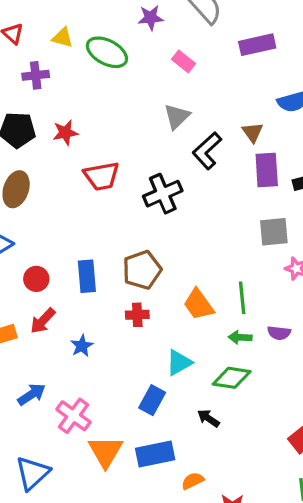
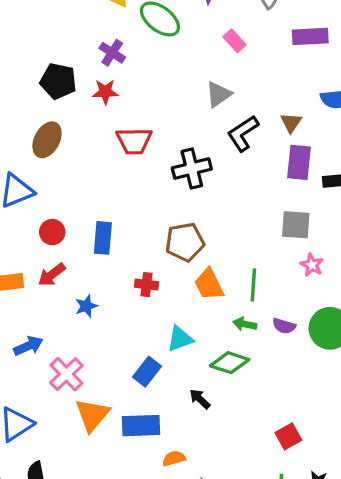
purple cross: (36, 75) -> (112, 53), moved, turned 30
brown pentagon: (142, 270) -> (185, 242), moved

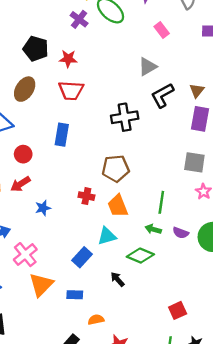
purple cross: (112, 53) -> (79, 19), moved
red trapezoid: (134, 141) -> (71, 90), moved
blue rectangle: (103, 238) -> (62, 135), moved
orange trapezoid: (209, 284) -> (118, 206), moved
blue rectangle: (141, 426) -> (75, 295), size x0.6

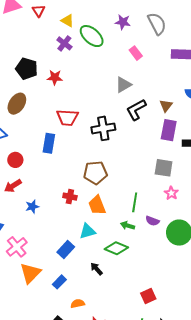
red trapezoid: (71, 90) -> (67, 118), moved
purple semicircle: (181, 233) -> (152, 221), moved
blue rectangle: (75, 295) -> (59, 282), turned -48

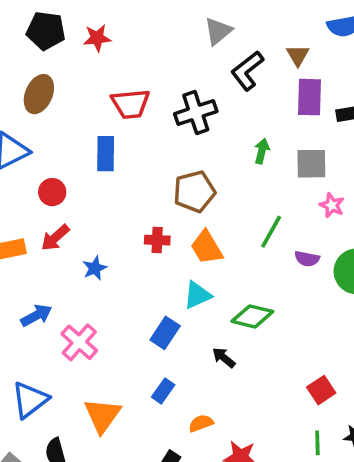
green line: (135, 202) -> (271, 232), turned 30
green arrow: (128, 226) -> (262, 151), moved, turned 96
orange triangle: (30, 273) -> (102, 415), moved

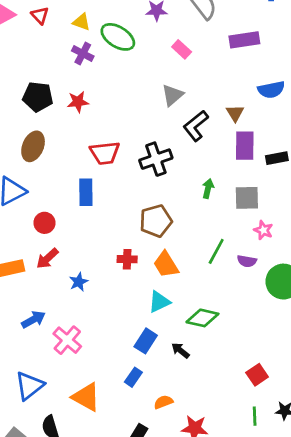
purple semicircle: (307, 259) -> (247, 261), moved
blue rectangle: (165, 333) -> (146, 341), moved
orange triangle: (102, 415) -> (86, 397), turned -36

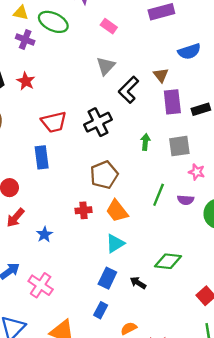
red star: (78, 102) -> (26, 81), turned -30
green diamond: (202, 318) -> (168, 261), moved

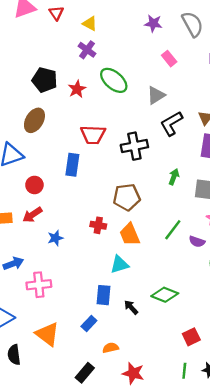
green ellipse: (53, 22) -> (114, 80), moved
blue rectangle: (107, 278) -> (103, 295), turned -36
pink cross: (41, 285) -> (39, 285), turned 35

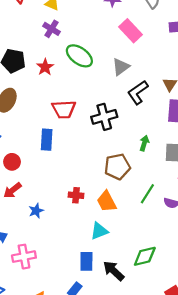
pink rectangle: (169, 59) -> (131, 31), size x1.5
brown pentagon: (127, 197) -> (117, 167), moved
green diamond: (165, 295) -> (145, 256), turned -30
black arrow: (131, 307) -> (114, 271), size x1.5

